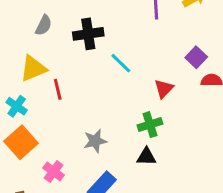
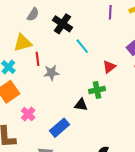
black cross: (88, 34) -> (62, 24), turned 36
gray star: (95, 141) -> (51, 73), moved
black triangle: (146, 157) -> (81, 105), moved

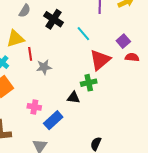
cyan line: (82, 46) -> (83, 34), moved
red triangle: (109, 67) -> (100, 60), size x1.6
pink cross: (28, 114) -> (34, 107), moved, turned -32

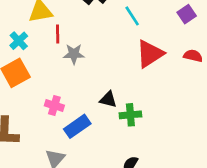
purple square: (123, 41) -> (187, 14), moved
green cross: (89, 83) -> (130, 115), moved

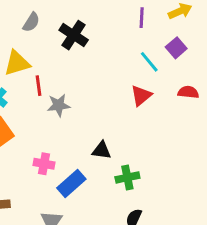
cyan line: (132, 16) -> (149, 62), moved
red triangle: (150, 54) -> (141, 95), size x0.7
green cross: (130, 115) -> (127, 177), moved

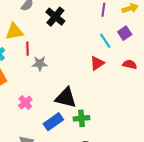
black triangle: (102, 150) -> (66, 98), size x1.6
pink cross: (44, 164) -> (25, 103), turned 32
blue rectangle: (71, 183) -> (53, 122), moved

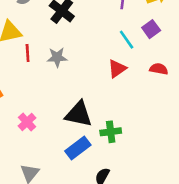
gray star: (40, 64) -> (57, 57), moved
green cross: (81, 118) -> (111, 132), moved
blue rectangle: (53, 122) -> (78, 148), moved

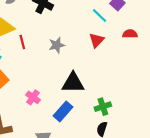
gray star: (57, 57) -> (57, 45), moved
green cross: (111, 132) -> (103, 107), moved
blue rectangle: (78, 148) -> (63, 111), moved

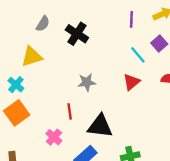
red line: (22, 42) -> (70, 111), moved

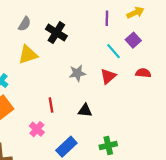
yellow triangle: (32, 57) -> (28, 55), moved
gray star: (87, 82) -> (77, 73), moved
black triangle: (100, 126) -> (85, 110), moved, size x0.6

